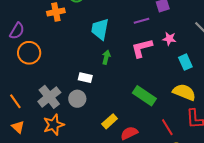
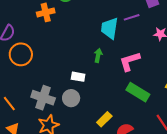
cyan trapezoid: (100, 29) -> (110, 28), moved
pink L-shape: (142, 48) -> (130, 61), moved
gray cross: (49, 97) -> (43, 98), turned -30

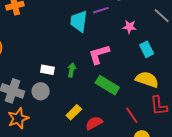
green arrow: (98, 55) -> (72, 70), moved

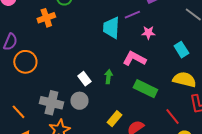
pink star: (130, 27) -> (148, 33), moved
pink L-shape: (99, 54) -> (134, 59), turned 50
white rectangle: (47, 70) -> (84, 79), turned 48

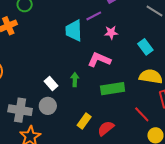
green rectangle: (145, 89) -> (113, 89), turned -30

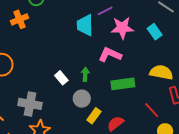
pink star: (111, 33) -> (122, 28), size x1.6
cyan rectangle: (145, 47) -> (155, 32), moved
gray circle: (48, 106) -> (82, 99), moved

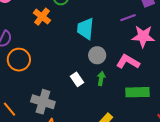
orange cross: (20, 19) -> (42, 17), turned -36
cyan trapezoid: (85, 25) -> (85, 29), moved
gray circle: (82, 99) -> (97, 55), moved

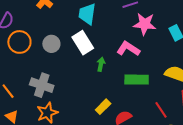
gray circle: (97, 55) -> (51, 44), moved
white rectangle: (77, 79) -> (83, 43), moved, size x1.6

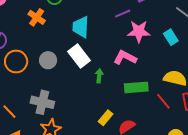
red line: (161, 110) -> (163, 101), moved

